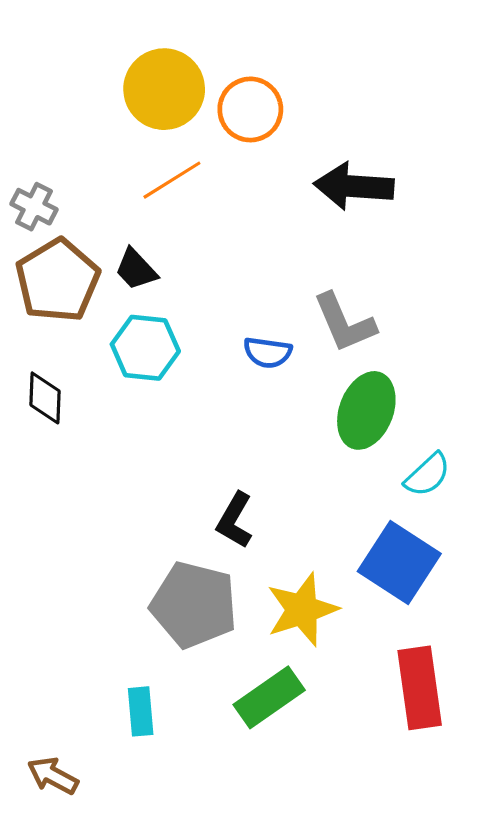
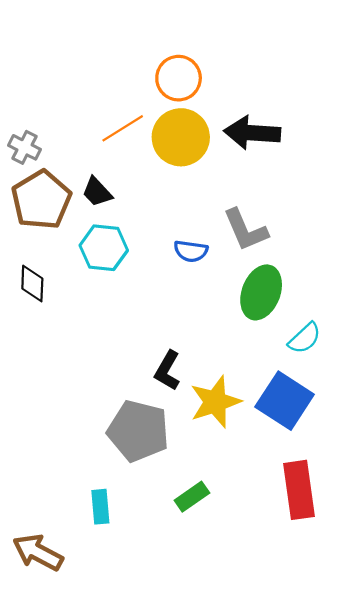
yellow circle: (164, 89) -> (181, 137), moved
yellow star: (302, 610) -> (215, 402), moved
green rectangle: (269, 697) -> (192, 497), size x0.7
brown arrow: (53, 776) -> (38, 552), size x1.4

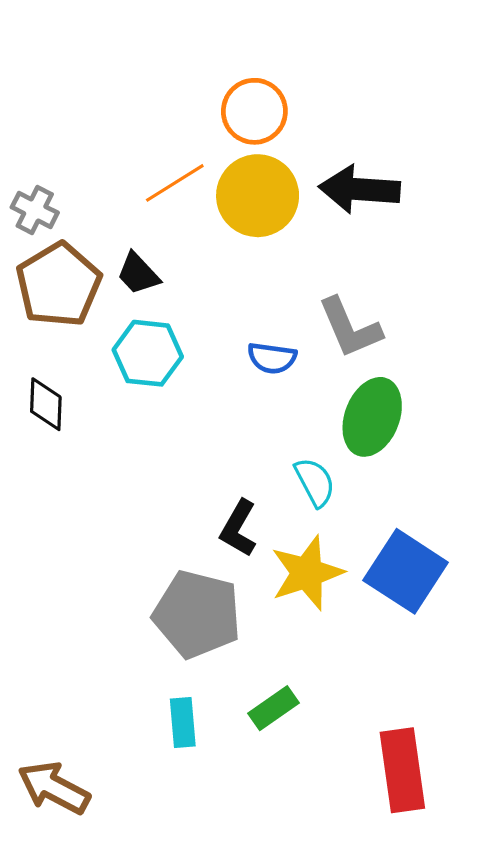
cyan semicircle: (305, 338) -> (315, 482), moved, turned -75
red rectangle: (299, 490) -> (402, 770), moved
cyan rectangle: (100, 507) -> (183, 722), moved

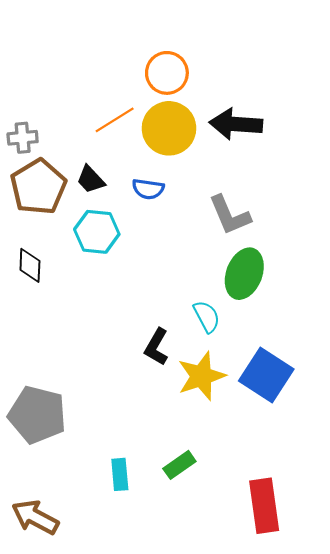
gray cross: (35, 210) -> (23, 138), turned -32
blue semicircle: (272, 358) -> (148, 189), moved
gray pentagon: (197, 614) -> (37, 415), moved

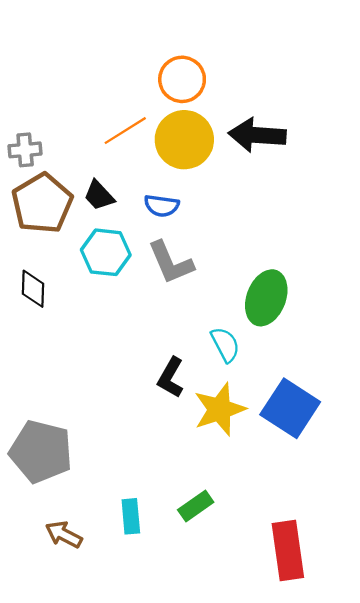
gray L-shape: (230, 215) -> (171, 263), moved
brown arrow: (35, 517) -> (64, 535), moved, size x0.7

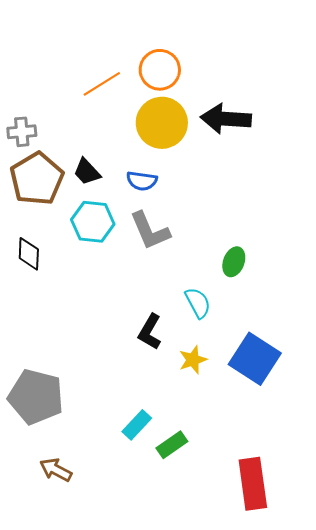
orange line: (125, 131) -> (102, 84), moved
green ellipse: (266, 298) -> (234, 262), size x0.6
yellow star: (220, 409) -> (193, 360), size x0.6
cyan rectangle: (131, 516) -> (137, 425), moved, turned 48

